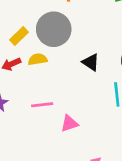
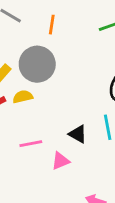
black triangle: (91, 62) -> (78, 134), moved

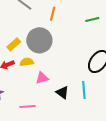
pink line: (31, 144) -> (28, 106), moved
pink triangle: (60, 161) -> (42, 78), moved

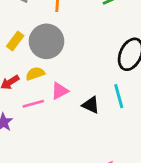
yellow rectangle: (14, 44) -> (15, 41), moved
pink line: (28, 106) -> (33, 104), moved

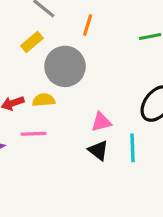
yellow rectangle: (15, 41) -> (32, 42), moved
pink triangle: (60, 91) -> (101, 122), moved

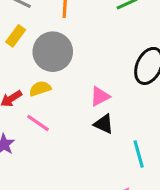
pink line: (33, 134) -> (38, 123), turned 50
cyan line: (132, 148) -> (139, 154), moved

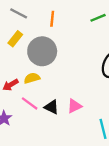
pink triangle: (100, 96) -> (74, 106), moved
black triangle: (104, 124) -> (52, 107), moved

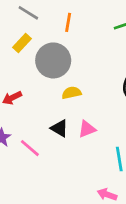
yellow semicircle: (32, 78) -> (72, 93), moved
pink line: (30, 103) -> (30, 148), moved

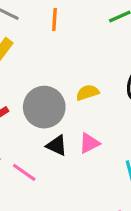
gray circle: (53, 60) -> (44, 107), moved
yellow semicircle: (72, 93) -> (87, 93), moved

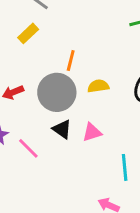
orange line: (54, 19) -> (71, 61), moved

